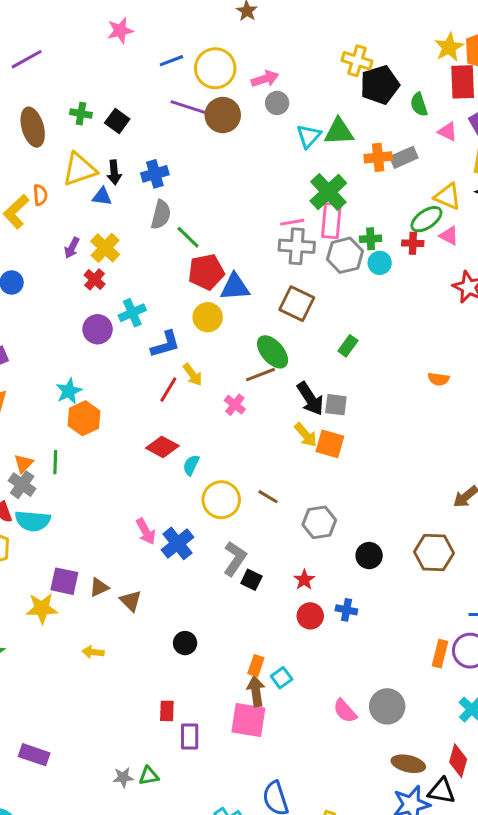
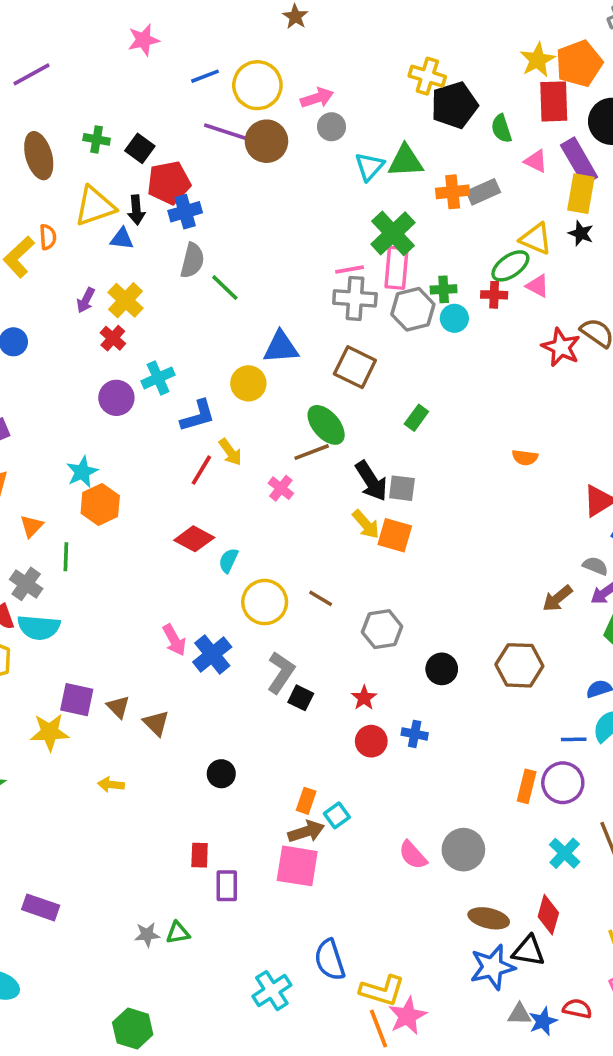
red pentagon: (206, 272) -> (169, 183), moved
orange triangle: (24, 464) -> (31, 526), moved
brown triangle: (99, 587) -> (118, 707), turned -50
brown arrow: (256, 691) -> (306, 832), turned 80

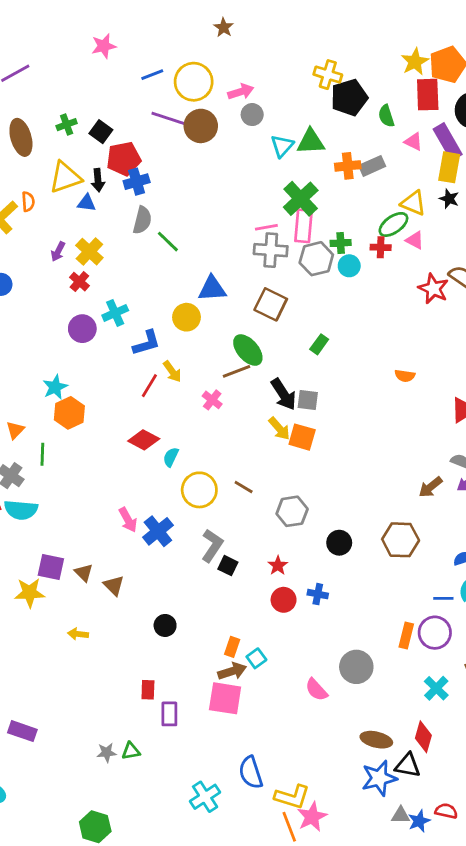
green cross: (97, 139) -> (67, 125), turned -30
gray circle: (463, 850) -> (356, 667), moved

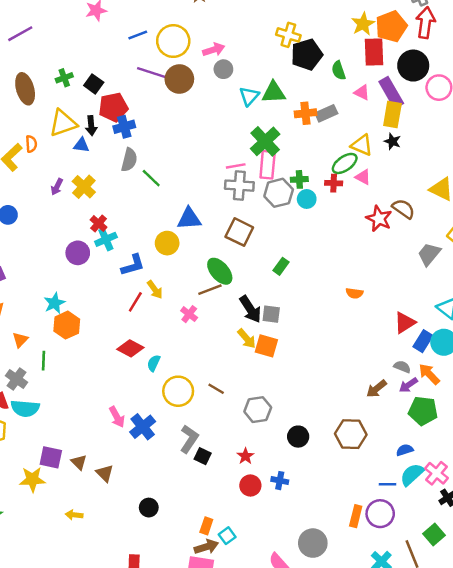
red cross: (79, 282) -> (99, 223), moved

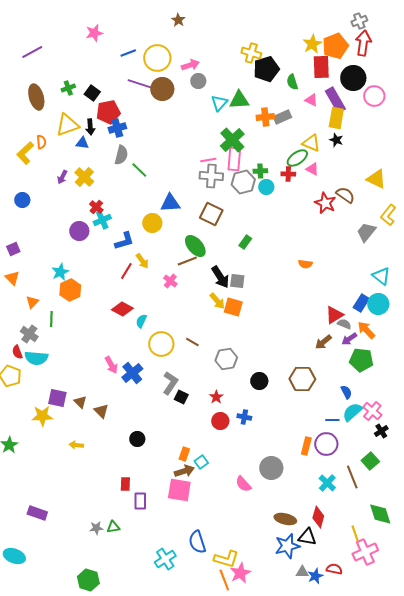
red triangle: (405, 323) -> (334, 315), moved
blue semicircle: (405, 450) -> (346, 392), turned 80

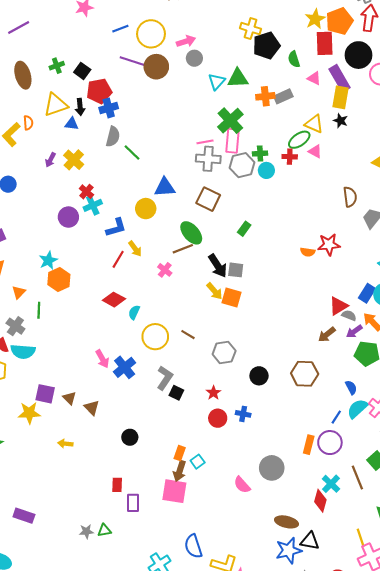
brown semicircle: (345, 195) -> (350, 197), moved, turned 48
red star: (325, 203) -> (329, 245), moved, turned -30
blue line: (332, 420) -> (336, 417), turned -56
brown arrow: (184, 471) -> (180, 471), turned 126
red diamond: (318, 517) -> (320, 501), moved

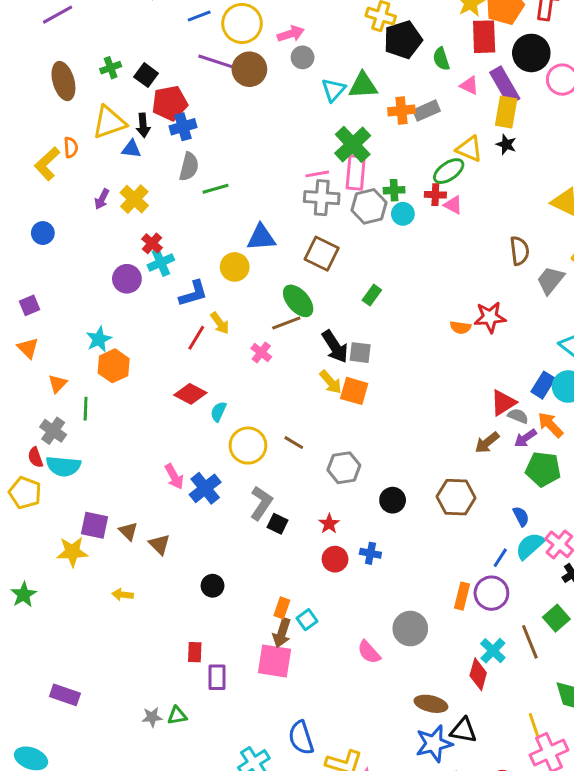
pink triangle: (315, 151) -> (453, 205), moved
green line: (132, 152) -> (215, 189), turned -60

